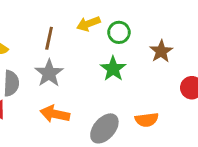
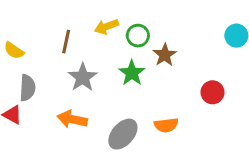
brown star: (161, 51) -> (165, 55), moved
gray star: (49, 73) -> (83, 77), moved

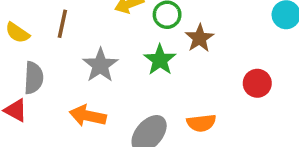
brown line: (66, 42) -> (62, 24), moved

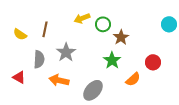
green star: (160, 60) -> (112, 60), moved
gray semicircle: (34, 78) -> (39, 59), moved
orange semicircle: (201, 123) -> (133, 79), moved, turned -35

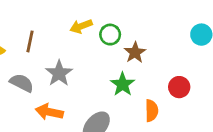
gray semicircle: (39, 59) -> (22, 83), turned -66
orange semicircle: (133, 79) -> (152, 111), turned -49

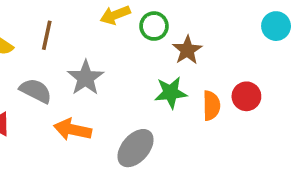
green star: (123, 84) -> (171, 93), turned 30
orange semicircle: (152, 111) -> (211, 106), moved

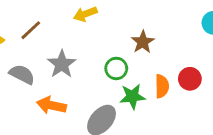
green circle: (154, 26) -> (116, 68), moved
brown line: (47, 35) -> (31, 30), turned 35
green star: (171, 93) -> (132, 96), moved

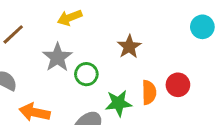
gray star: (62, 64) -> (57, 57), moved
green circle: (116, 68) -> (86, 74), moved

